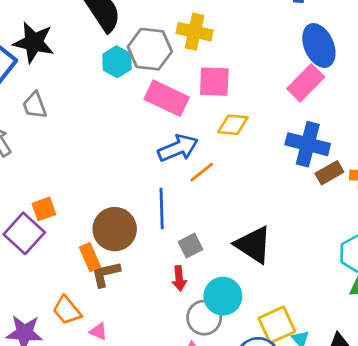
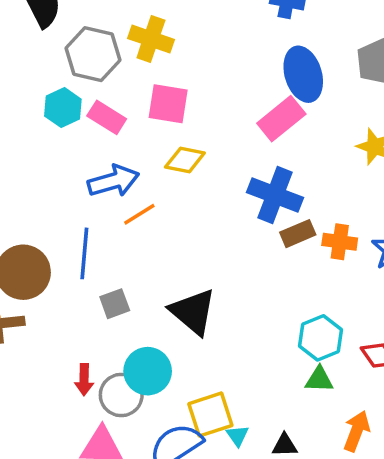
cyan hexagon: (117, 62) -> (63, 108), moved
pink rectangle: (167, 98) -> (107, 117), size x0.7
red arrow: (179, 278) -> (84, 380), moved

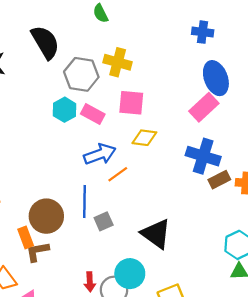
gray square: (115, 304) -> (104, 221), moved

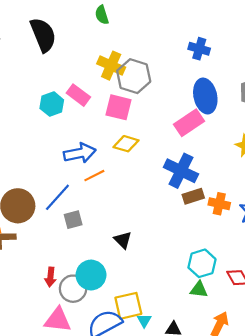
gray hexagon: (81, 74) -> (134, 76), moved
pink rectangle: (93, 114) -> (78, 95), moved
blue line: (84, 202) -> (57, 197), turned 32
black triangle: (156, 234) -> (123, 240), size x0.6

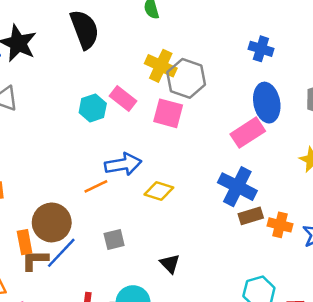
yellow diamond: (126, 144) -> (159, 191), moved
orange line: (94, 176) -> (96, 186), moved
blue line: (57, 197) -> (61, 253), moved

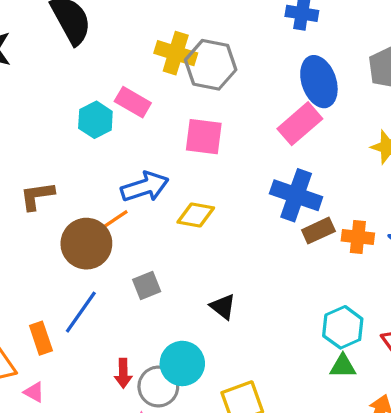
pink square: (168, 113) -> (204, 137), moved
brown circle: (52, 222) -> (86, 244), moved
orange rectangle: (25, 242) -> (41, 338), moved
brown L-shape: (35, 260) -> (37, 196), moved

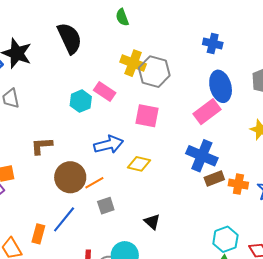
orange line: (114, 220) -> (94, 183), moved
orange rectangle: (41, 338) -> (38, 234), turned 30

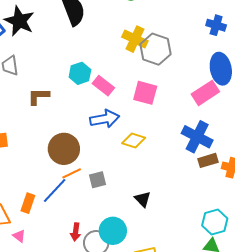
pink rectangle: (105, 92) -> (103, 86), moved
brown L-shape: (42, 146) -> (39, 96), moved
orange line: (94, 183) -> (72, 173), moved

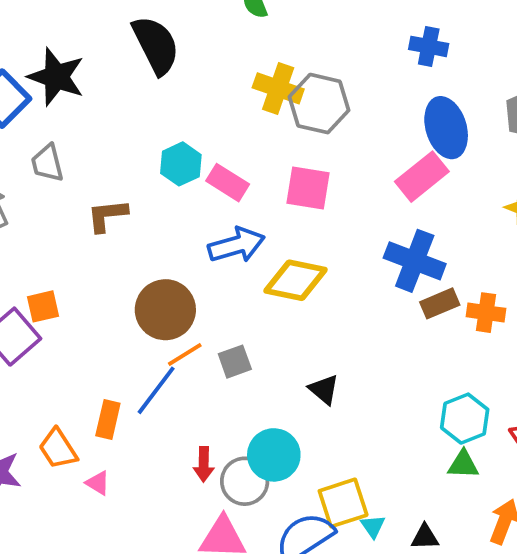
yellow diamond: (134, 140) -> (296, 280), size x1.4

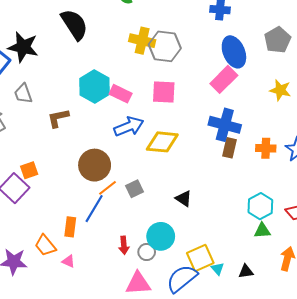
cyan hexagon: (181, 164) -> (95, 86), size x1.4
brown rectangle: (440, 303) -> (229, 148), moved, turned -48
gray circle: (245, 481) -> (147, 252), size x0.7

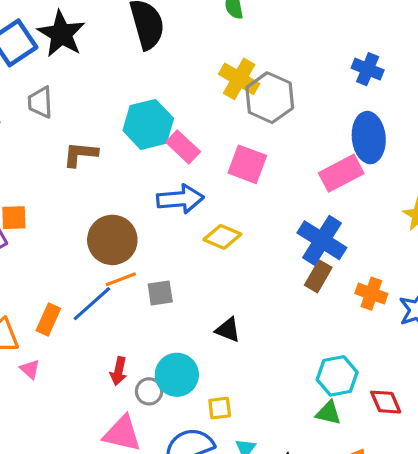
yellow diamond: (162, 142) -> (222, 237), size x0.7
black triangle: (184, 199) -> (228, 330), turned -30
yellow square: (200, 258) -> (220, 408), moved, size x0.6

